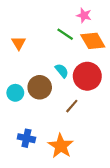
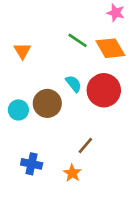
pink star: (84, 15) -> (116, 13), moved
brown line: (72, 106) -> (85, 145), moved
orange star: (61, 146) -> (72, 173), size x0.6

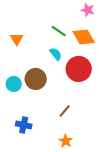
cyan semicircle: (74, 84) -> (56, 54), moved
orange star: (72, 173) -> (66, 141), moved

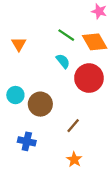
brown circle: (36, 79) -> (40, 104), moved

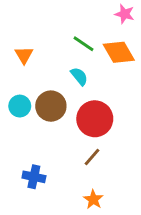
red circle: (89, 78) -> (95, 119), moved
cyan circle: (15, 95) -> (20, 106), moved
brown circle: (40, 104) -> (51, 106), moved

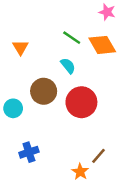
cyan circle: (20, 106) -> (13, 108), moved
brown line: (92, 157) -> (98, 156), moved
blue cross: (34, 177) -> (29, 152), turned -30

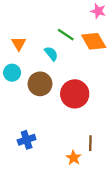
cyan semicircle: (68, 66) -> (51, 54), moved
cyan circle: (13, 108) -> (12, 73), moved
brown line: (98, 156) -> (90, 143), turned -40

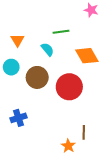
green line: (66, 35) -> (61, 32), turned -42
orange diamond: (94, 41) -> (87, 56), moved
blue cross: (27, 140) -> (18, 118), moved

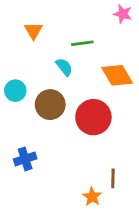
orange triangle: (17, 40) -> (33, 31), moved

